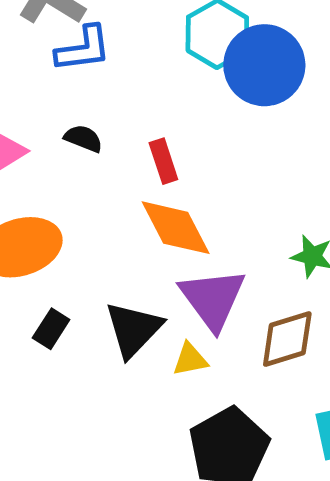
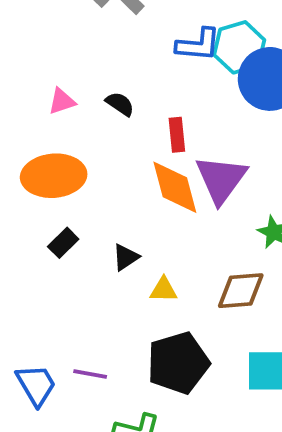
blue L-shape: (83, 49) -> (198, 45), moved
purple triangle: (213, 299) -> (221, 179), moved
black triangle: (134, 329) -> (126, 257), size x0.6

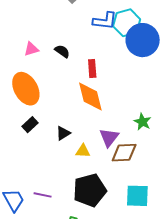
orange ellipse: (54, 176) -> (26, 89), turned 64
purple triangle: (221, 179) -> (109, 137), moved, size x0.7

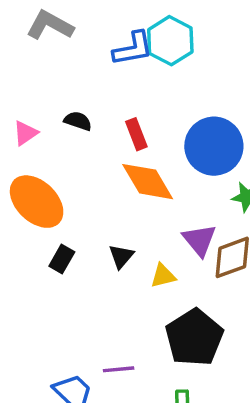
blue circle: (143, 40) -> (214, 146), moved

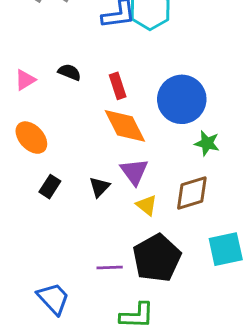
orange ellipse: (37, 202) -> (31, 138), size x0.7
purple triangle: (199, 240) -> (134, 172), moved
yellow triangle: (163, 276) -> (147, 205), moved, turned 50
purple line: (119, 369) -> (110, 268), moved

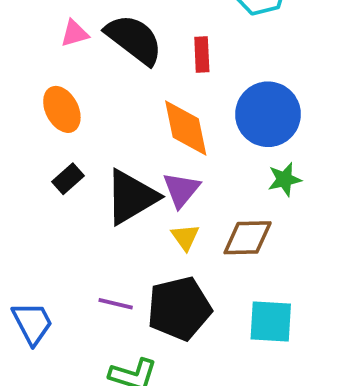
black semicircle: (69, 72) -> (134, 39), size x2.0
red rectangle: (118, 86) -> (202, 54), moved
green star: (207, 143) -> (285, 179), turned 30
black triangle: (99, 187) -> (131, 197), size x2.0

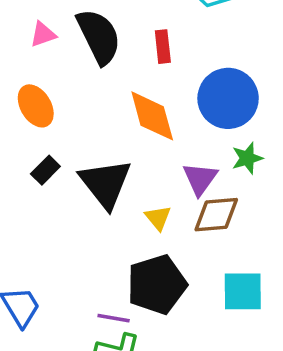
black semicircle: (134, 39) -> (99, 36), turned 30
purple triangle: (181, 190) -> (200, 179), moved
black triangle: (131, 197) -> (106, 184), turned -34
purple line: (116, 304) -> (114, 318), moved

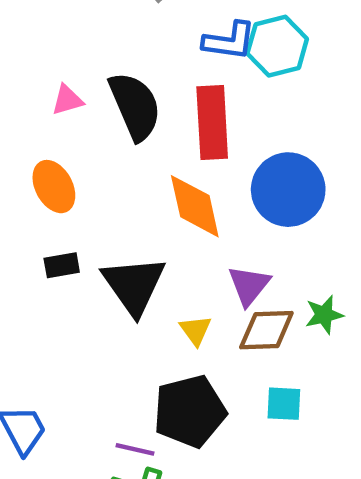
red rectangle: (163, 47) -> (212, 122), size x1.8
green star: (247, 158) -> (324, 315), moved
black rectangle: (45, 170) -> (62, 265), turned 32
cyan square: (243, 291) -> (284, 404), moved, size x0.7

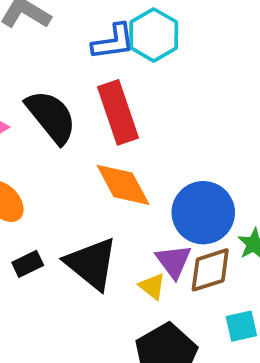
blue circle: (288, 190) -> (203, 213), moved
purple triangle: (249, 285) -> (174, 261), moved

